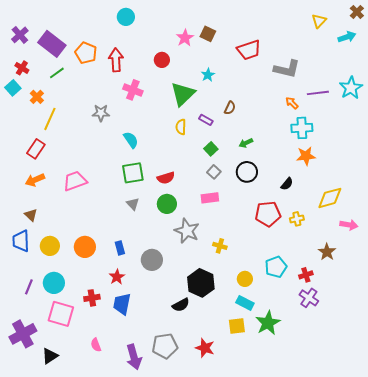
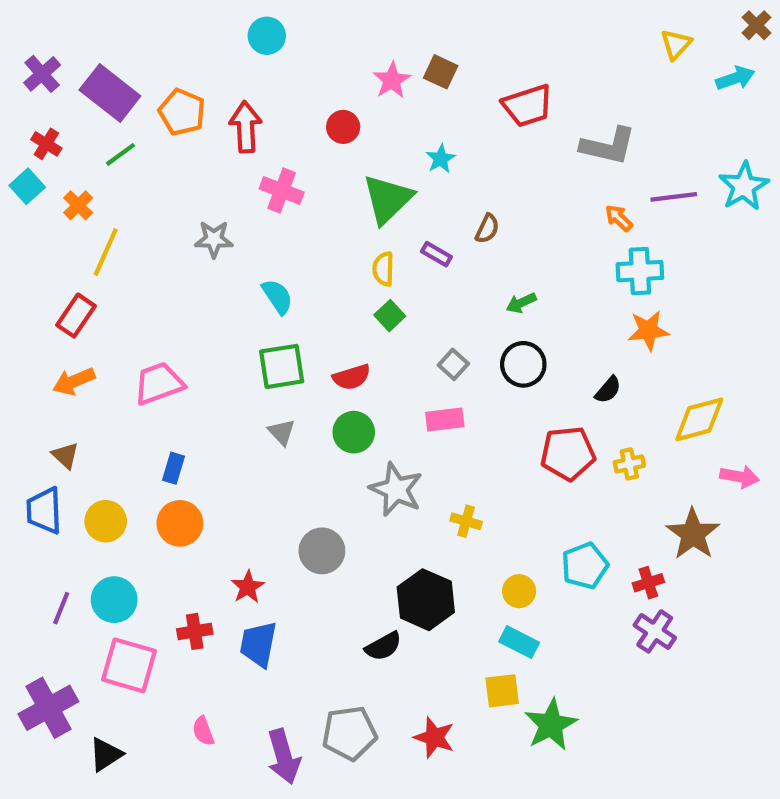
green square: (211, 149) -> (390, 316), moved
blue rectangle: (120, 248) -> (174, 468), moved, turned 32
brown star: (327, 252) -> (693, 534), size x1.4
green star: (268, 323) -> (551, 725), moved

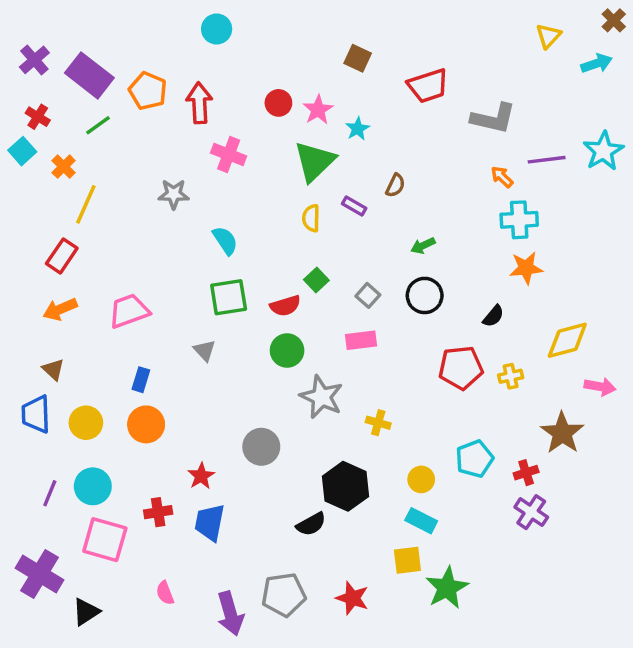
pink star: (392, 80) -> (318, 110), moved
green square: (390, 316) -> (316, 280), moved
gray triangle: (282, 432) -> (205, 350), moved
purple cross: (48, 708) -> (39, 574), turned -30

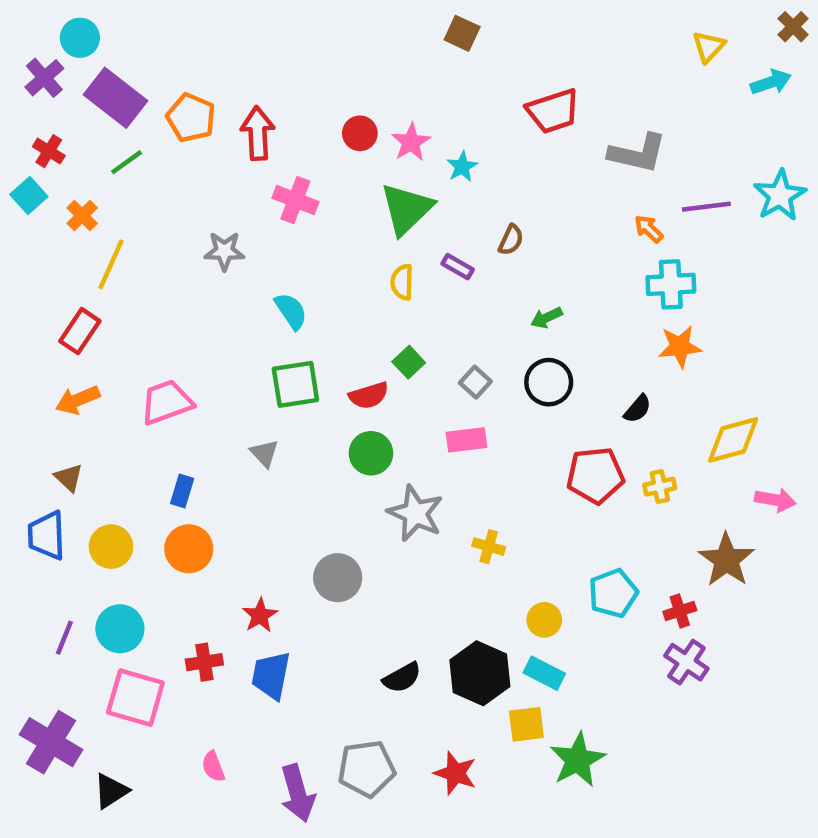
cyan circle: (217, 29) -> (80, 38), moved
brown square: (358, 58) -> (462, 33), moved
black hexagon: (346, 486) -> (480, 673), moved

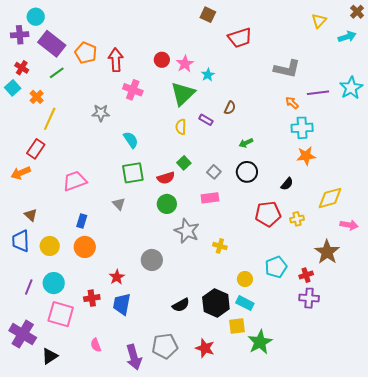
purple cross: (44, 78) -> (20, 35), turned 36
red trapezoid: (553, 111) -> (240, 38), moved
orange arrow: (78, 400) -> (21, 173), moved
purple cross: (686, 662) -> (309, 298), turned -30

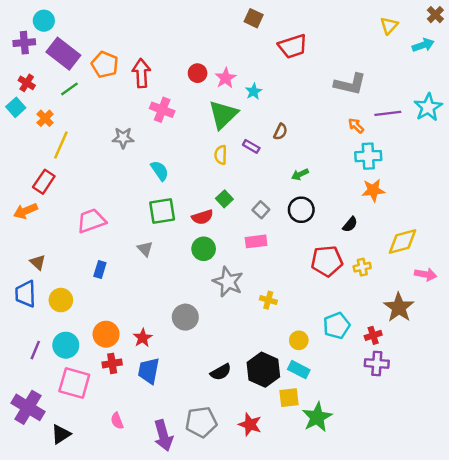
orange circle: (85, 247) -> (106, 334), moved

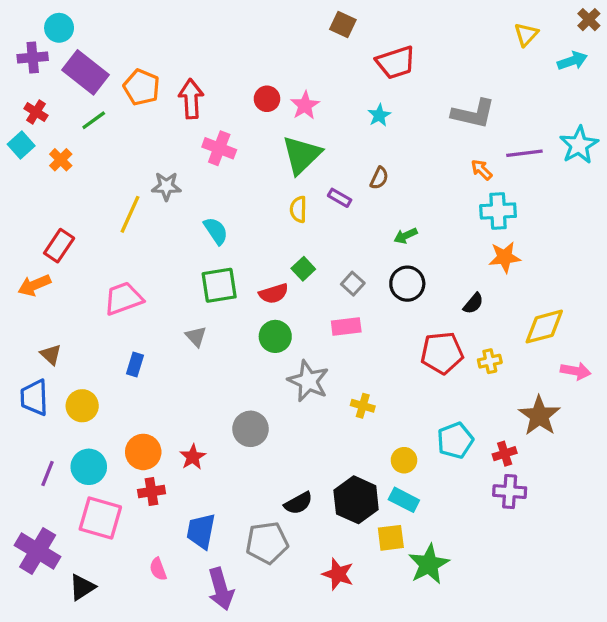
cyan star: (254, 91) -> (379, 115), moved
yellow line: (61, 145) -> (130, 214), moved
blue trapezoid: (149, 371) -> (201, 531), moved
gray pentagon: (201, 422) -> (267, 543), moved

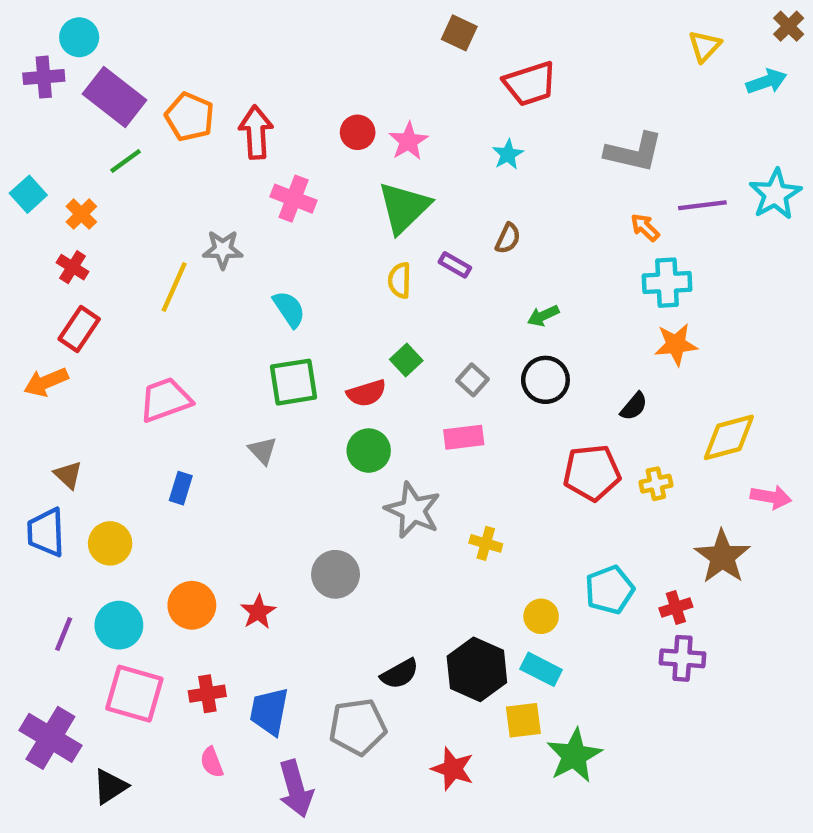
red cross: (36, 112) -> (73, 267), moved
red cross: (151, 492) -> (207, 694), moved

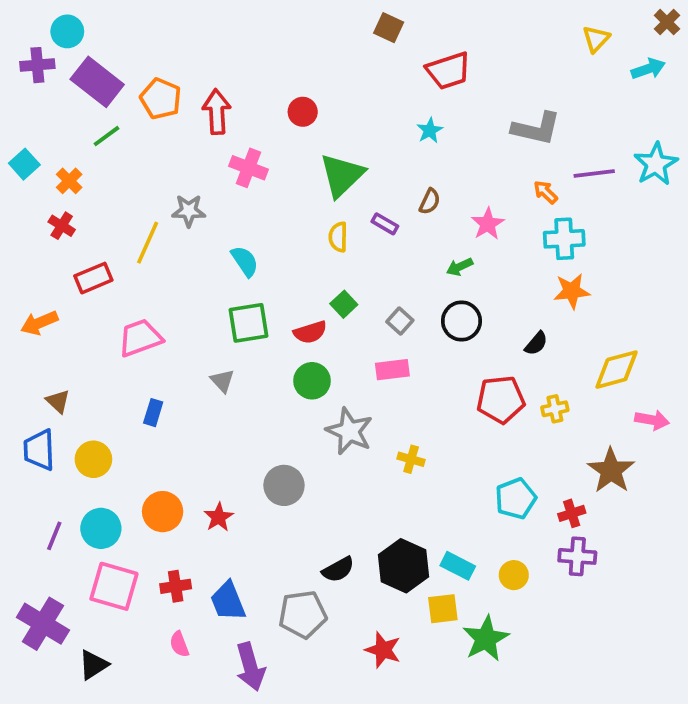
pink star: (408, 141) -> (488, 224), moved
red rectangle: (79, 329) -> (93, 278), moved, turned 33
yellow circle: (541, 616) -> (514, 575), moved
blue trapezoid: (269, 711) -> (228, 601), turned -33

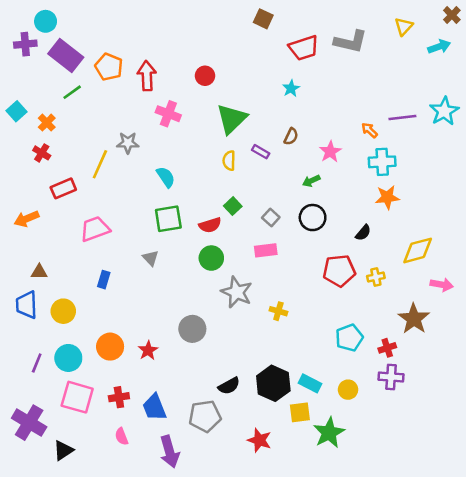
gray L-shape: (536, 129) -> (351, 42), moved
brown triangle: (58, 401) -> (39, 272), turned -42

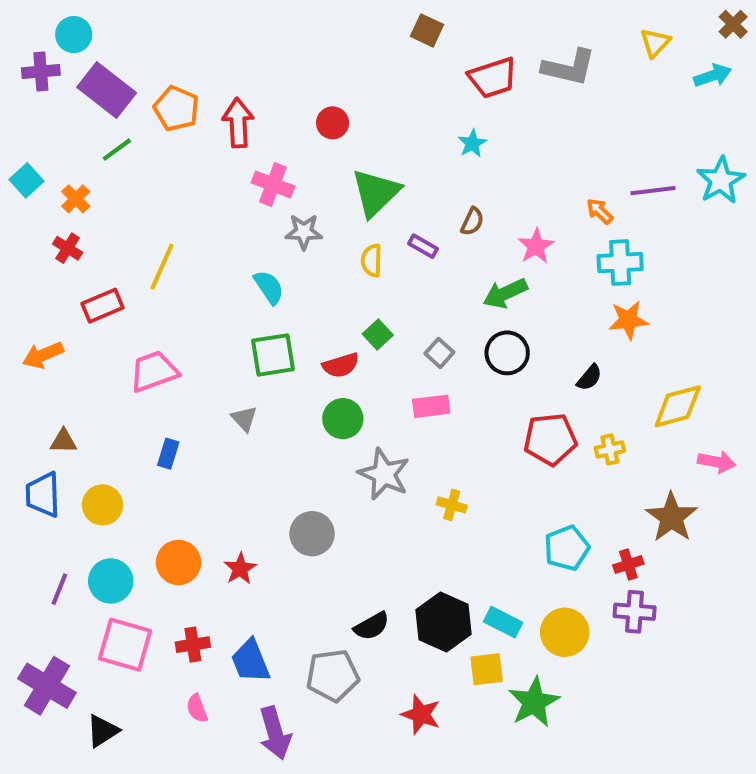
gray star: (128, 143) -> (304, 232), moved
green arrow: (311, 181) -> (505, 293), size x1.5
yellow circle: (348, 390) -> (565, 632), size x1.5

